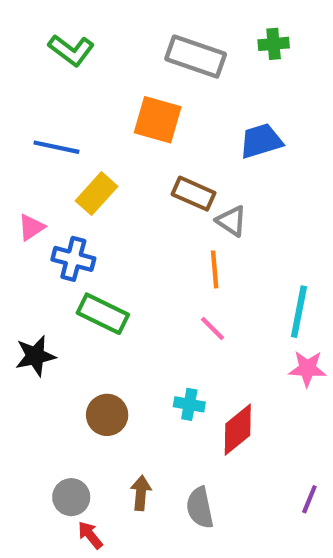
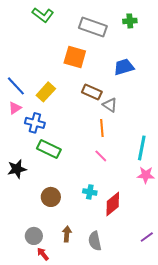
green L-shape: (71, 50) -> (43, 15), moved
blue line: (56, 147) -> (16, 86), moved, turned 35
purple line: (309, 499) -> (147, 237), turned 32

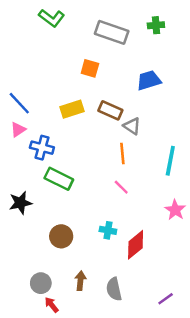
orange square: (75, 57) -> (90, 68), size x0.7
yellow rectangle: (46, 92) -> (72, 109), moved, turned 30
cyan line: (142, 148) -> (170, 161), moved
pink star: (146, 175) -> (175, 210), turned 30
purple line: (147, 237) -> (166, 299), moved

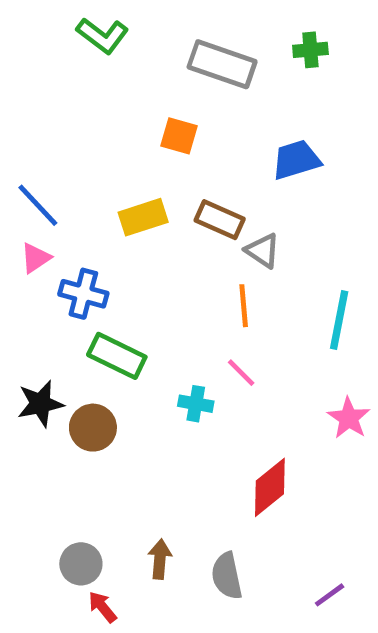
cyan cross: (108, 230) -> (196, 404), moved
brown circle: (61, 236) -> (93, 428), moved

